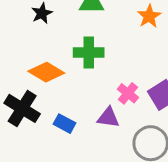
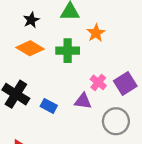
orange star: (149, 16) -> (96, 33), moved
orange diamond: (46, 72) -> (30, 48), moved

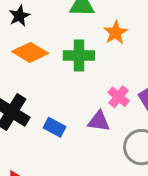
black star: (31, 20) -> (19, 16), moved

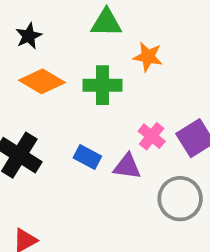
orange star: (116, 33) -> (148, 57), turned -30
blue rectangle: (55, 127) -> (87, 157), moved

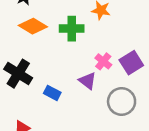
blue rectangle: (87, 157) -> (52, 93), moved
purple triangle: (127, 166) -> (88, 81), turned 30

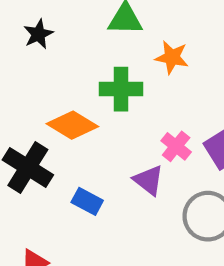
orange diamond: (33, 26) -> (72, 125), moved

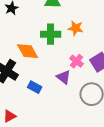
orange star: (172, 57) -> (76, 28), moved
orange diamond: (72, 125) -> (28, 51), turned 30

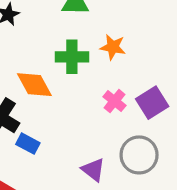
purple triangle: (64, 77) -> (93, 170), moved
blue rectangle: (35, 87) -> (28, 144), moved

